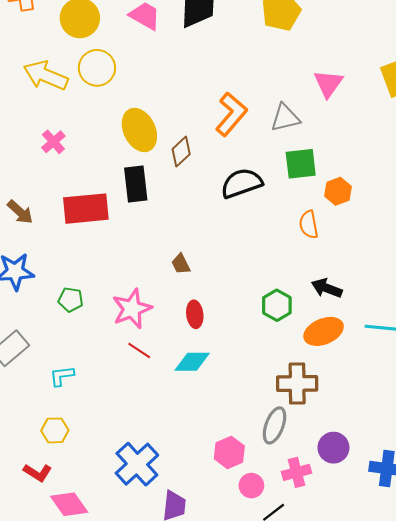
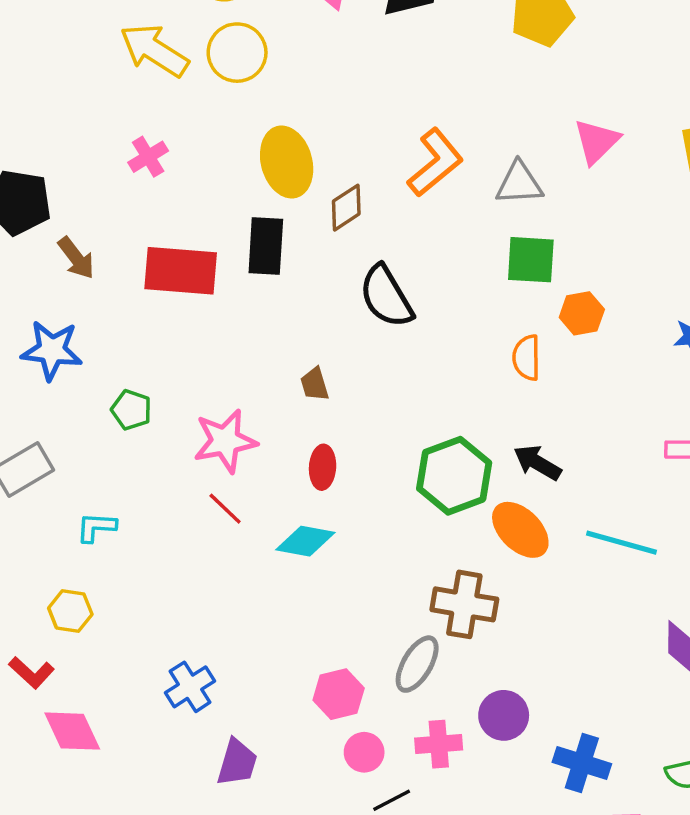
black semicircle: (242, 183) -> (386, 296), moved, turned -111
green hexagon: (277, 305) -> (454, 476), size x1.5
orange ellipse: (324, 331) -> (520, 530), turned 57
blue cross: (137, 464) -> (190, 687), size x0.7

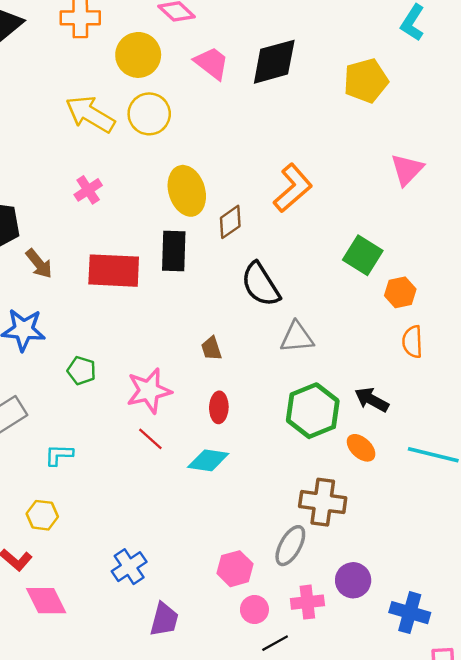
gray triangle: (519, 183) -> (297, 337), moved
green square: (531, 260) -> (363, 255), turned 30
orange semicircle: (527, 358) -> (412, 342), moved
orange ellipse: (520, 530) -> (361, 448), size x0.7

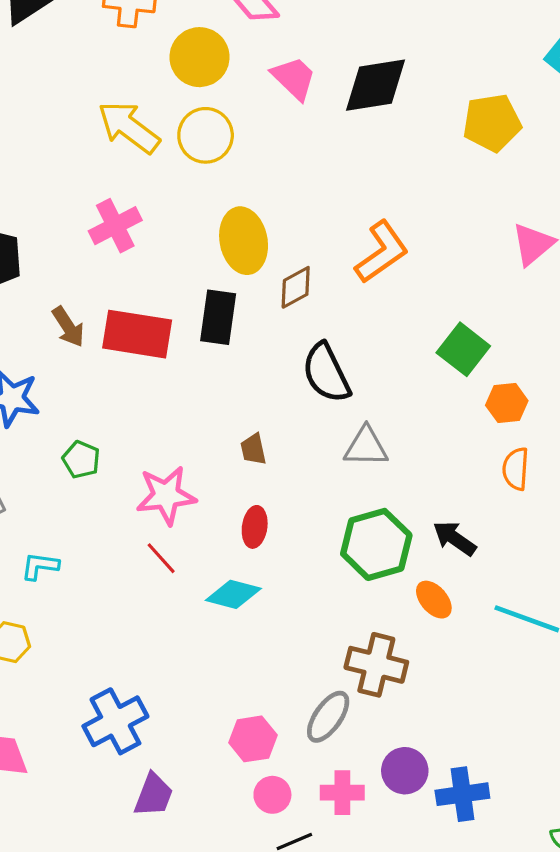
pink cross: (88, 190) -> (115, 226), size x1.4
brown arrow: (39, 264) -> (68, 327), moved
blue cross: (129, 567) -> (115, 721), size x1.4
blue cross: (410, 613) -> (462, 794), moved, turned -30

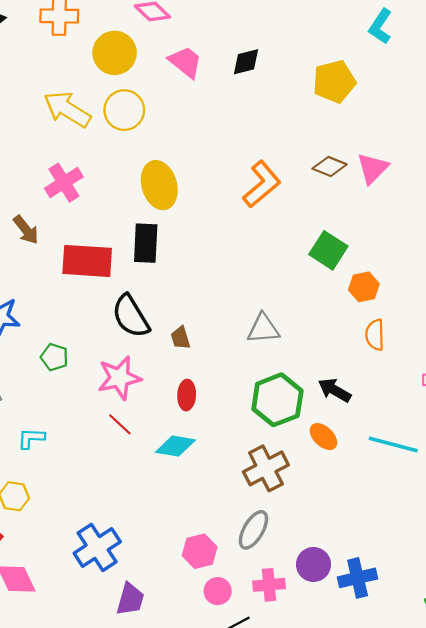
black diamond: (375, 85) -> (246, 62), size x0.6
brown diamond: (296, 287) -> (330, 167), moved, turned 56
brown arrow: (68, 327) -> (26, 230), moved
black semicircle: (326, 373) -> (131, 316), moved
brown cross: (376, 665) -> (266, 468), moved, turned -36

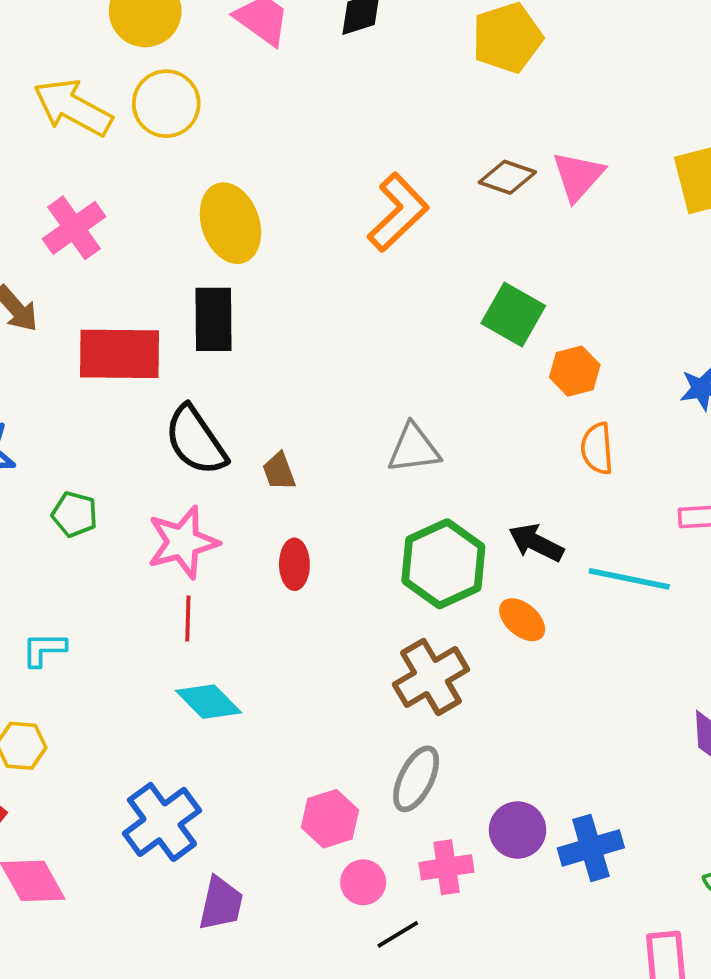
red line: (120, 424) -> (188, 618), turned 52
cyan line: (393, 444) -> (629, 579), moved
cyan diamond: (175, 446) -> (208, 702), moved, turned 39

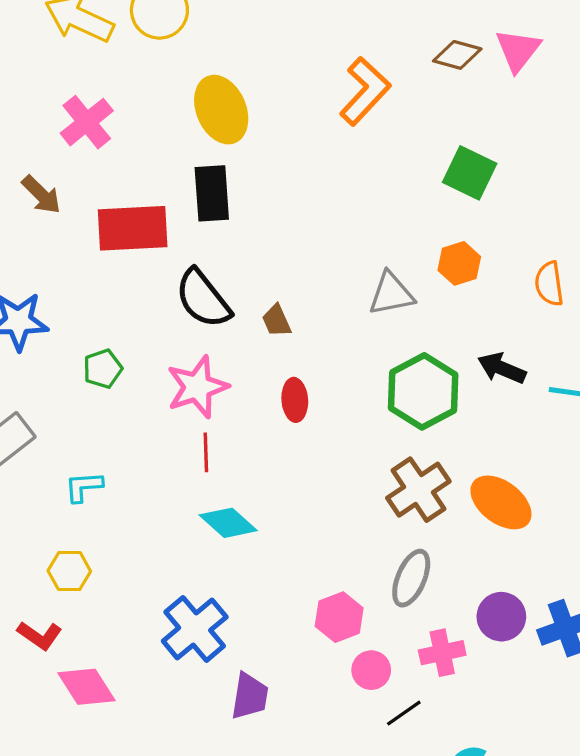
orange hexagon: (575, 371) -> (459, 263), moved
green pentagon: (75, 514) -> (103, 369), turned -30
orange ellipse: (522, 620) -> (501, 502), moved, size x1.5

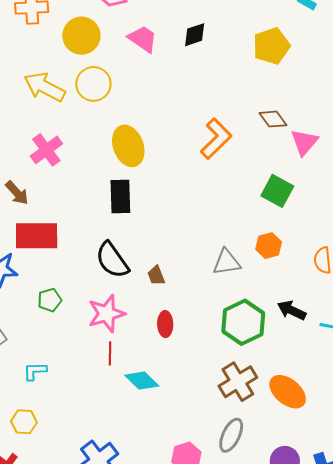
pink triangle: (518, 50) -> (304, 142), moved
brown diamond: (457, 55) -> (273, 119), turned 36
red rectangle: (133, 228) -> (37, 236), moved
cyan diamond: (228, 523) -> (142, 381), moved

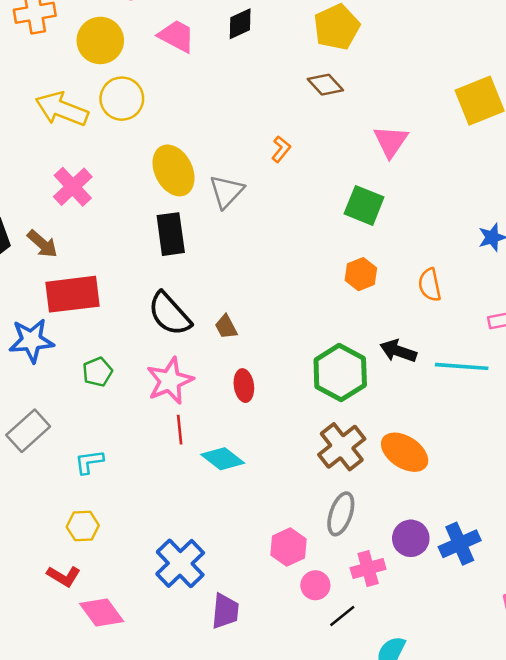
brown diamond: (273, 119) -> (325, 85), moved
orange L-shape: (216, 139) -> (281, 149), size x0.5
gray triangle: (227, 262) -> (226, 192), moved, turned -32

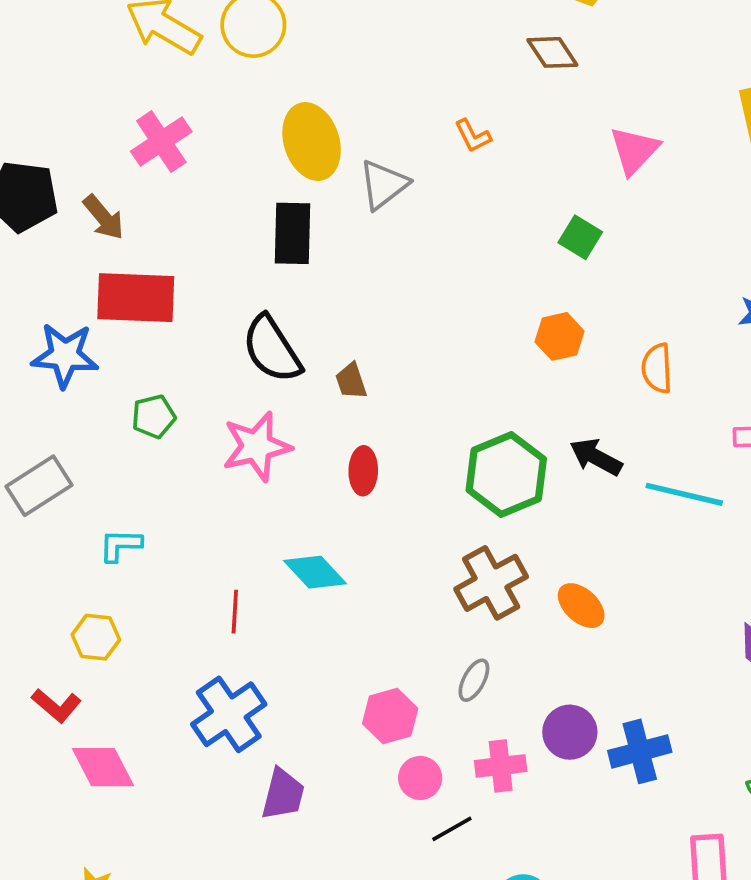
orange L-shape: (281, 149) -> (473, 136), turned 105
green square: (364, 205) -> (580, 237), size x0.7
red line: (180, 430) -> (235, 612), moved
orange ellipse: (405, 452) -> (581, 606), size x0.7
gray ellipse: (341, 514) -> (474, 680), size x0.7

